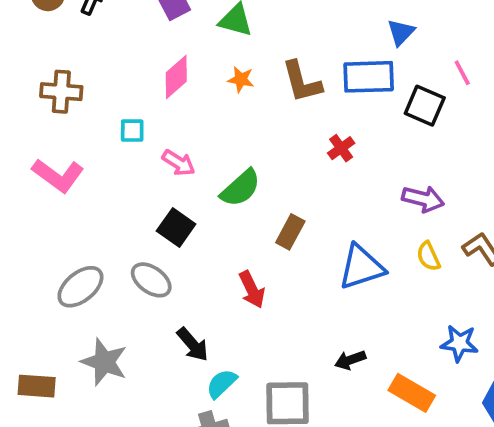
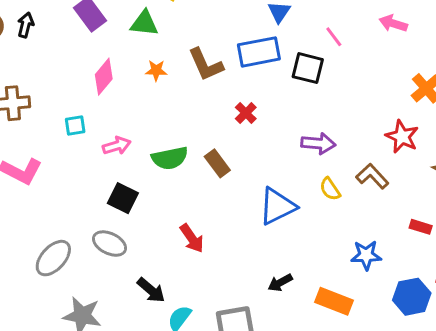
pink arrow: (179, 163) -> (117, 146), turned -40
green semicircle: (241, 188) -> (170, 158), turned 39
brown rectangle: (290, 232) -> (217, 163), moved, turned -56

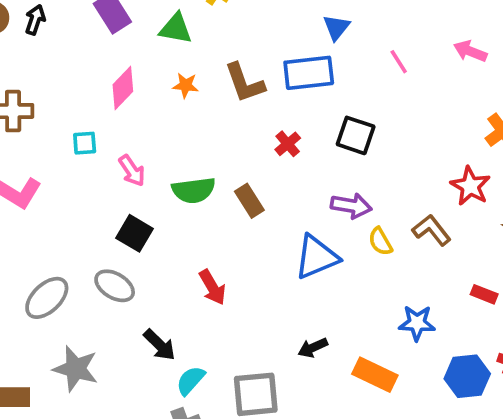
black square: (308, 68) -> (356, 135), moved
purple arrow: (318, 143) -> (351, 206), moved
pink arrow: (117, 146) -> (132, 171), turned 68

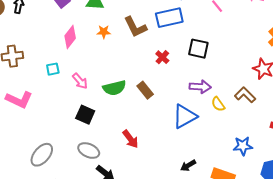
gray ellipse: (115, 286) -> (89, 151), moved

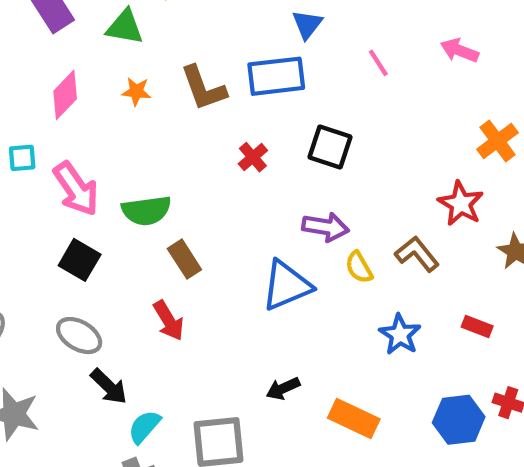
pink arrow: (80, 81) -> (76, 189), size x1.5
brown rectangle: (145, 90) -> (184, 259), moved
blue star: (243, 146) -> (400, 334), moved, turned 30

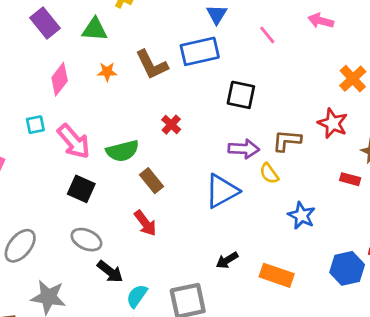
red cross: (253, 157) -> (171, 125), moved
brown L-shape: (417, 254) -> (287, 141), moved, turned -40
red rectangle: (477, 327) -> (350, 179), moved

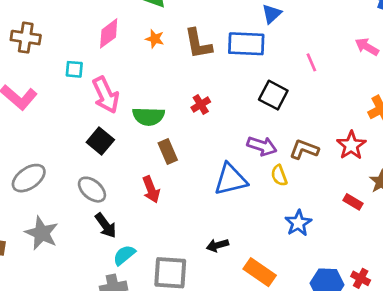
pink line: (267, 35) -> (311, 62), moved

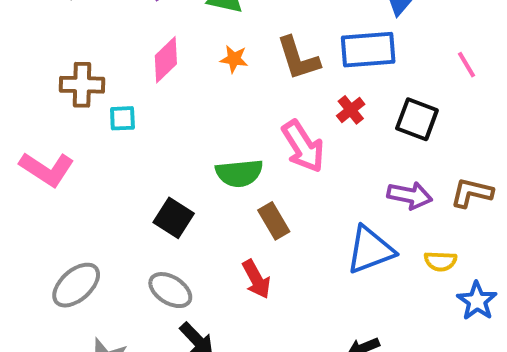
brown cross: (26, 38) -> (82, 85), moved
pink arrow: (106, 95) -> (303, 146), moved
red cross: (201, 105) -> (351, 110), moved
yellow semicircle: (279, 175) -> (440, 261), moved, turned -60

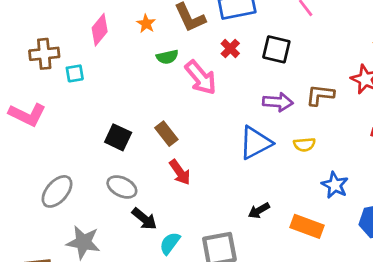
orange star: (234, 59) -> (146, 24), turned 30
green semicircle: (239, 173) -> (167, 57), moved, size x0.7
brown rectangle: (274, 221) -> (166, 134), moved
blue star: (477, 301) -> (335, 185), moved

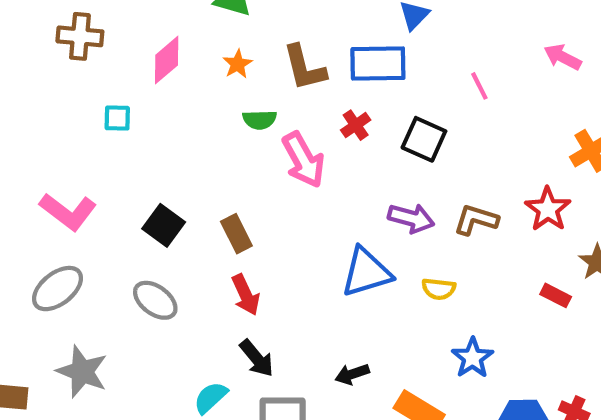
brown cross: (44, 54) -> (80, 36), moved
pink L-shape: (27, 115) -> (68, 212), moved
black arrow: (144, 219) -> (257, 358), moved

